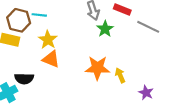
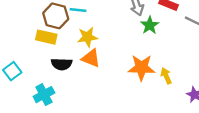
yellow star: (48, 40) -> (87, 37), turned 30
black semicircle: (24, 79) -> (62, 64), moved

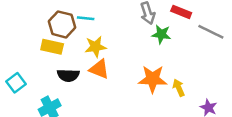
green star: (150, 25) -> (161, 34), turned -30

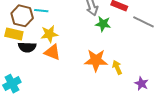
black semicircle: (68, 75) -> (27, 47), moved

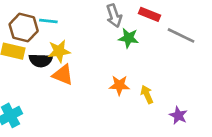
black semicircle: (27, 47) -> (41, 60), moved
orange star: (96, 60) -> (119, 85), size x0.7

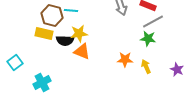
gray line: (181, 35) -> (153, 22), moved, turned -55
green star: (128, 38) -> (148, 38), moved
purple star: (178, 115) -> (177, 70), moved

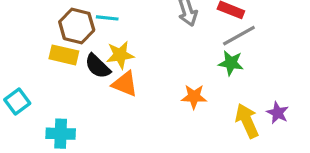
black semicircle: (65, 40) -> (98, 66), turned 42
yellow arrow: (146, 66) -> (247, 121), moved, size x1.5
cyan cross: (42, 82) -> (61, 134), turned 30

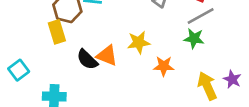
yellow rectangle: (64, 55) -> (57, 32), turned 60
yellow star: (120, 55) -> (139, 42), moved
black semicircle: (98, 66) -> (87, 60), moved

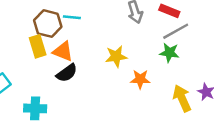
orange triangle: (107, 56) -> (63, 51), moved
black semicircle: (87, 60) -> (67, 73), turned -80

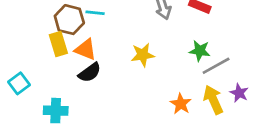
gray line: (176, 31) -> (216, 66), moved
orange star: (140, 79) -> (181, 104), moved, turned 30

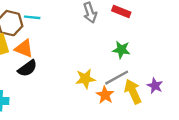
yellow star: (143, 55) -> (85, 79), moved
gray line: (216, 66) -> (117, 78), moved

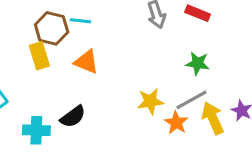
orange triangle: (24, 49) -> (87, 62), moved
black semicircle: (27, 68) -> (73, 117), moved

